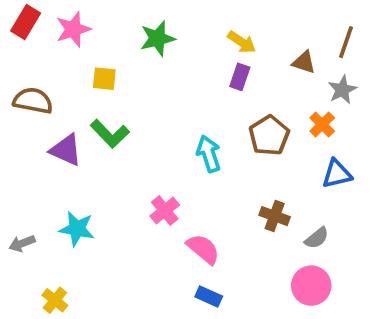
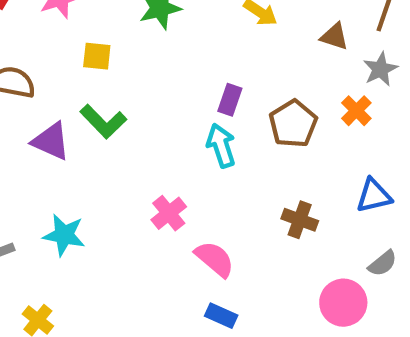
purple rectangle: (240, 77) -> (230, 100), moved
blue triangle: (337, 174) -> (374, 196), moved
gray semicircle: (317, 238) -> (383, 263), moved

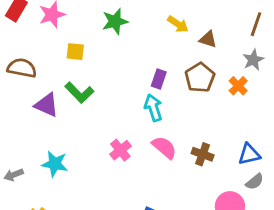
brown triangle: (335, 36) -> (208, 39), moved
brown pentagon: (293, 124) -> (200, 78), moved
blue triangle: (374, 196) -> (249, 154), moved
pink semicircle: (215, 259) -> (164, 147), moved

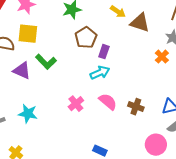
brown triangle: (208, 39) -> (140, 23), size x1.5
yellow square: (75, 52) -> (28, 34), moved, size x1.5
brown pentagon: (200, 78) -> (86, 38), moved
cyan arrow: (153, 108) -> (100, 73), turned 84

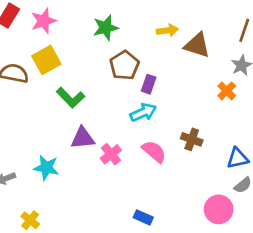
yellow arrow: (118, 12) -> (167, 30), turned -42
yellow square: (28, 34) -> (46, 60), turned -35
purple triangle: (22, 71) -> (83, 138), moved, turned -30
brown cross: (136, 107) -> (192, 139), moved

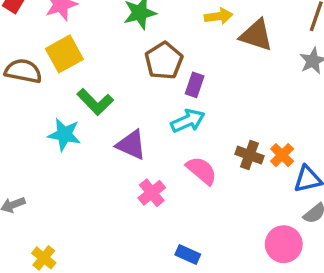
orange cross: (227, 91) -> (282, 155), moved
purple triangle: (83, 138) -> (131, 145), moved, turned 30
pink cross: (111, 154) -> (152, 193), moved
cyan star: (46, 168) -> (64, 134), moved

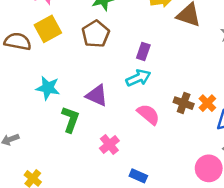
brown pentagon: (164, 61) -> (96, 34), moved
green L-shape: (95, 102) -> (70, 119), moved, turned -116
pink cross: (152, 193) -> (109, 145), moved

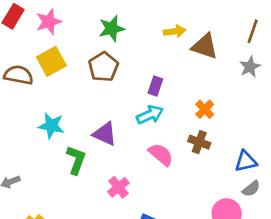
orange cross: (207, 103) -> (205, 109), moved

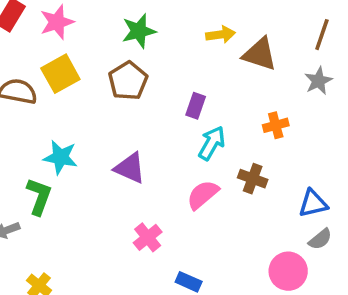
orange cross: (205, 109) -> (276, 125), moved, turned 30
cyan arrow: (150, 115) -> (212, 143), moved, turned -36
pink semicircle: (161, 154) -> (203, 195), turned -80
green L-shape: (76, 160) -> (39, 196), moved

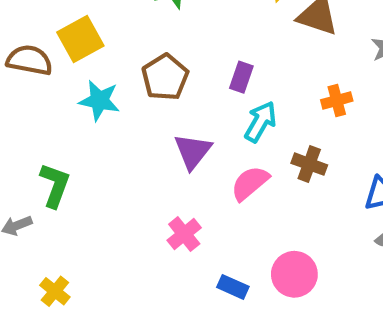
brown pentagon: (128, 81) -> (165, 77), moved
cyan star: (60, 157) -> (99, 100), moved
purple triangle: (130, 168) -> (193, 151), moved, turned 44
pink circle: (288, 271) -> (294, 274), moved

